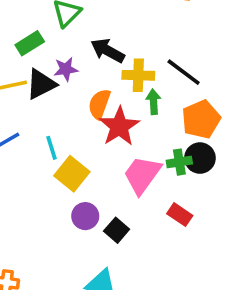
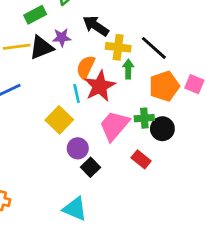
cyan line: (52, 148) -> (77, 93), moved
black circle: (200, 158) -> (162, 129), moved
purple circle: (85, 216) -> (78, 148), moved

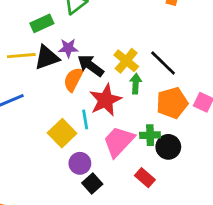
black arrow: (96, 26) -> (91, 66), moved
yellow cross: (118, 47) -> (126, 61), turned 30
orange semicircle: (86, 67) -> (73, 79), moved
cyan line: (77, 93) -> (85, 119), moved

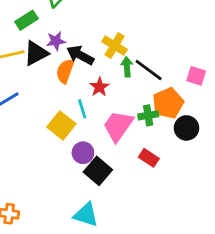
black line: (163, 63) -> (149, 70), moved
red star: (105, 100) -> (99, 87), size x0.6
orange pentagon: (172, 103) -> (168, 103), moved
black circle: (168, 147) -> (186, 128), moved
black square: (92, 183) -> (98, 171), size x1.4

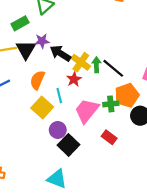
yellow cross: (115, 46) -> (81, 62), moved
black triangle: (36, 53) -> (26, 50), turned -35
orange semicircle: (65, 71) -> (37, 80), moved

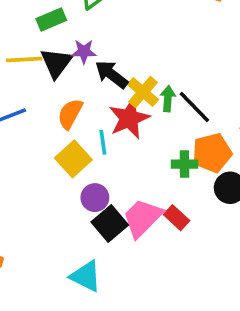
red star: (74, 79) -> (129, 118), size x1.6
pink trapezoid: (87, 111) -> (142, 218), moved

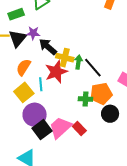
yellow cross: (143, 92) -> (65, 58), turned -30
purple circle: (95, 198) -> (35, 115), size x1.5

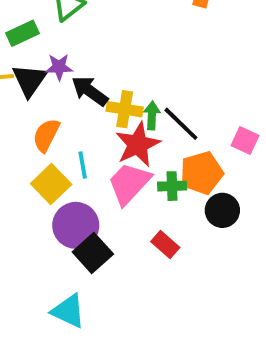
red star: (56, 72) -> (138, 144), moved
pink trapezoid: (60, 128) -> (129, 183), moved

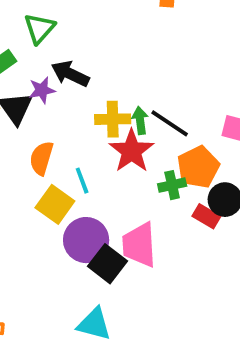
black arrow: (90, 91) -> (70, 74), moved
pink trapezoid: (129, 183) -> (139, 245), moved, turned -36
red rectangle: (165, 244) -> (206, 216), moved

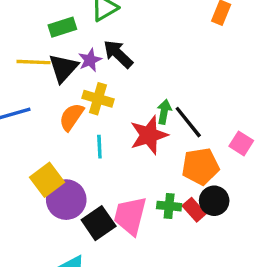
purple star: (42, 90) -> (90, 60), turned -30
yellow cross: (113, 119) -> (98, 99), moved
green cross: (172, 185) -> (169, 206), moved
yellow square: (55, 204) -> (47, 180), moved
purple circle: (86, 240) -> (66, 200), moved

